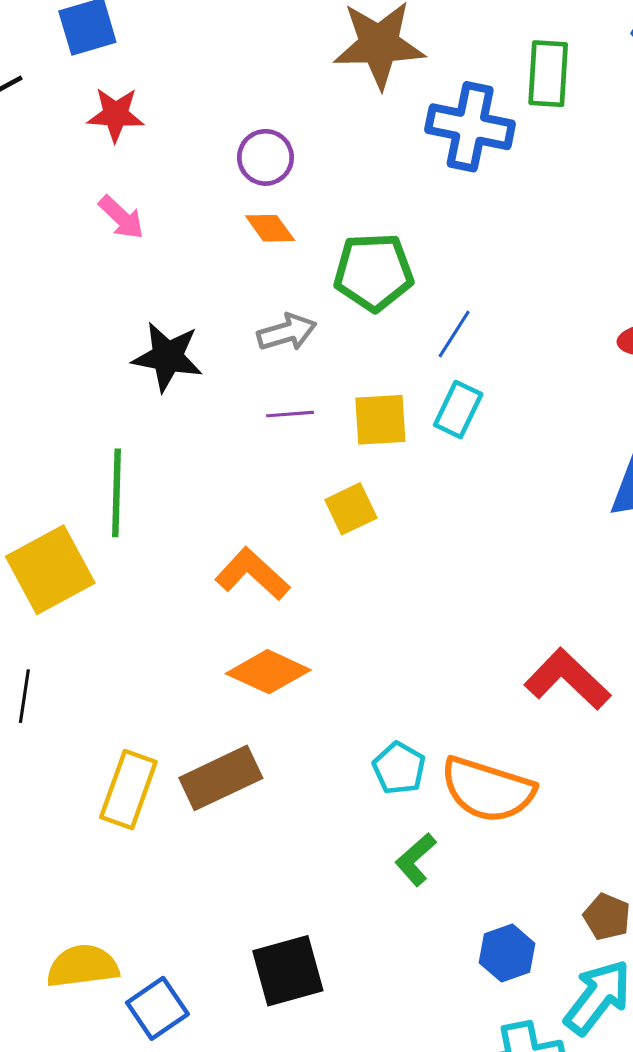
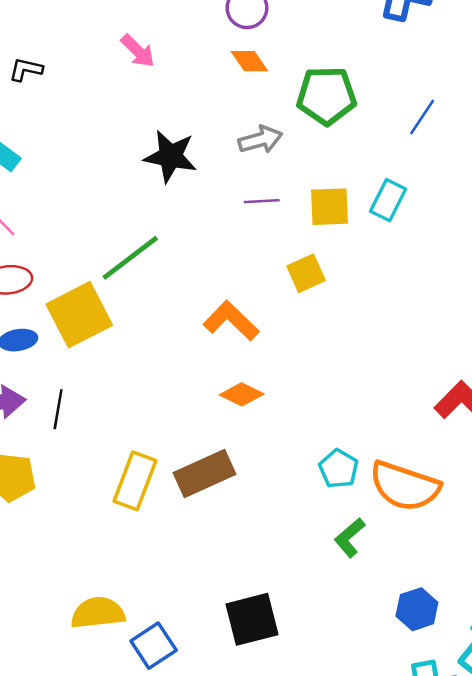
blue line: (454, 334) -> (422, 117), moved
green line: (117, 493) -> (130, 258), turned 50
orange diamond: (268, 672) -> (242, 394), size x0.7

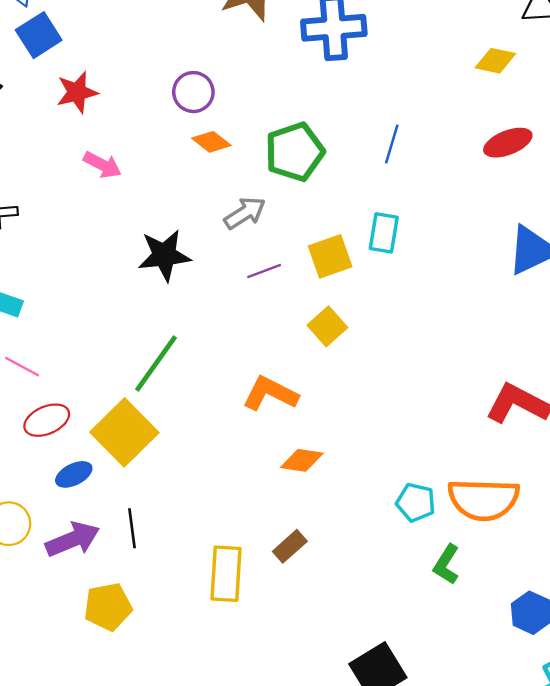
brown rectangle: (204, 473) -> (290, 546), size x0.6

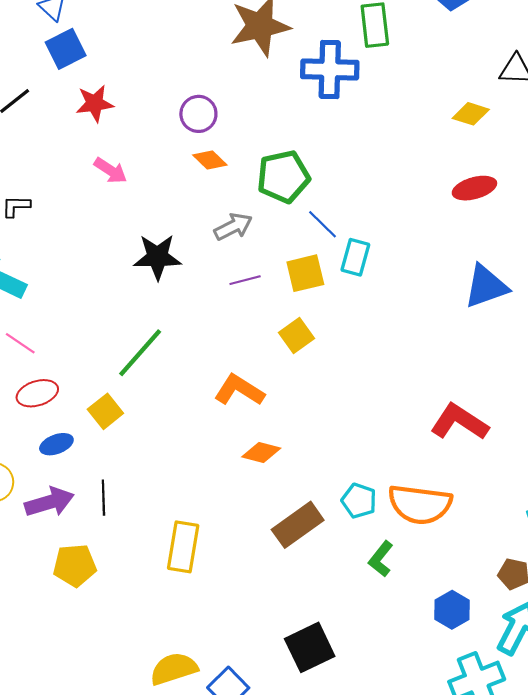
blue line: (392, 144) -> (322, 224), moved, turned -68
yellow square: (124, 432) -> (105, 411), size x0.6
brown rectangle: (290, 546) -> (298, 525), moved, size x1.6

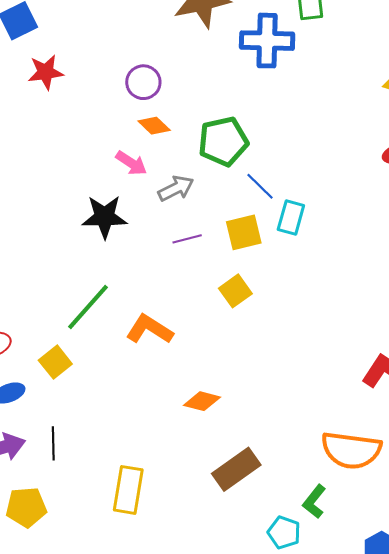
pink arrow: (111, 171) -> (131, 163), moved
orange L-shape: (239, 390) -> (149, 329), moved
cyan pentagon: (359, 501) -> (284, 532), moved

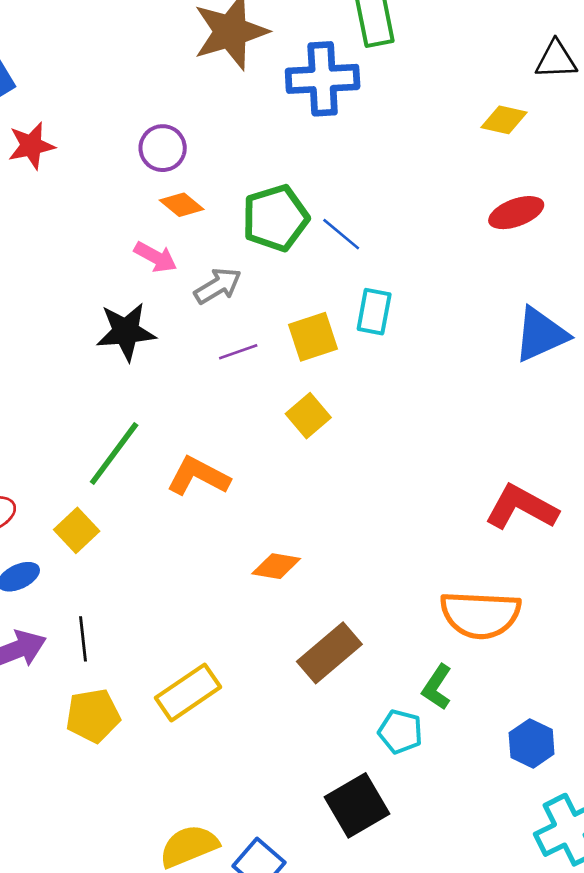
blue line: (260, 186) -> (341, 234), moved
yellow rectangle: (128, 490) -> (188, 692), turned 51
yellow pentagon: (26, 507) -> (93, 716), moved

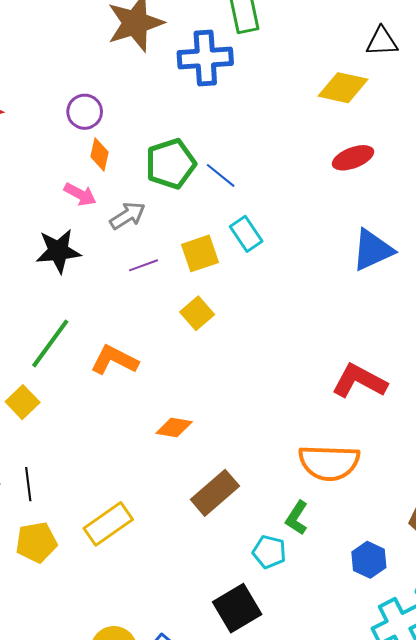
yellow diamond: (504, 120) -> (343, 88), size x1.4
orange diamond: (182, 205) -> (100, 154), turned 64
cyan rectangle: (374, 312) -> (246, 234), turned -44

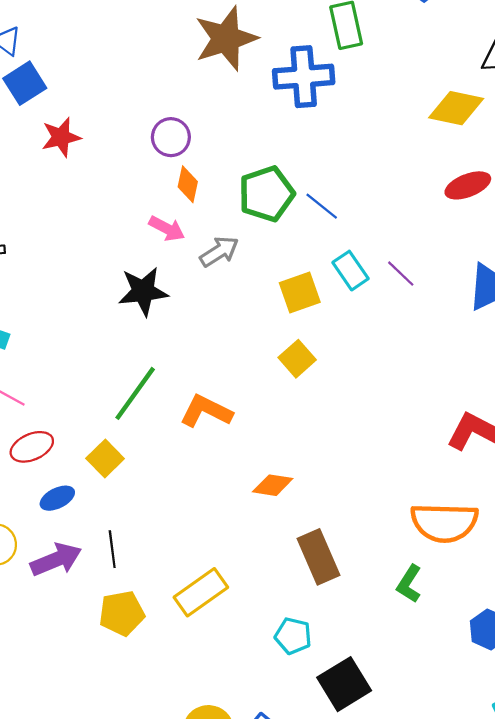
purple line: (144, 265) -> (401, 274), moved, turned 64
brown rectangle: (215, 493) -> (319, 557), turned -72
cyan pentagon: (269, 552) -> (293, 636), moved

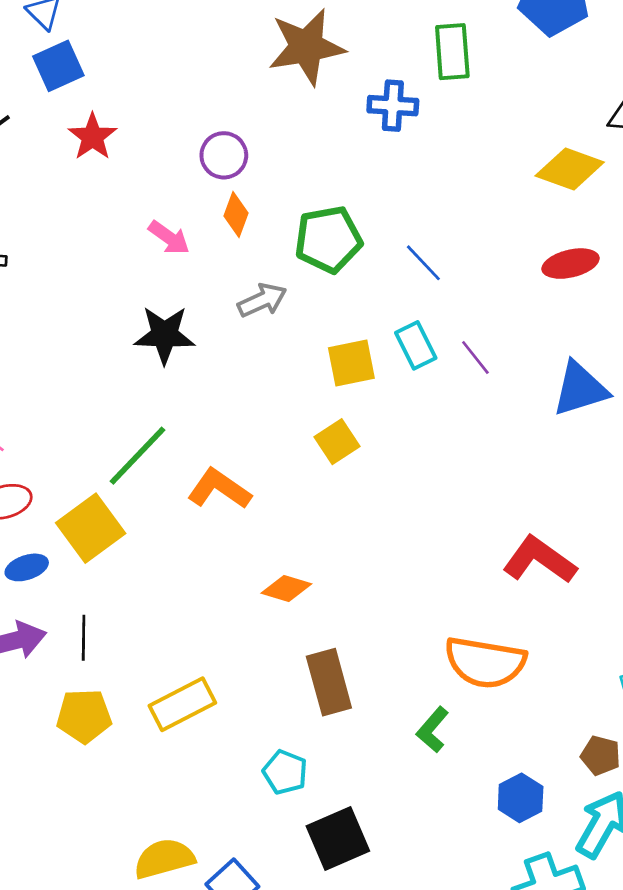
blue cross: (304, 77) -> (393, 106), size x0.7
red star: (61, 137) -> (92, 137), turned -30
blue line: (322, 206) -> (423, 263), moved
pink arrow: (167, 228) -> (169, 238), moved
yellow square: (105, 459) -> (91, 528), size x1.5

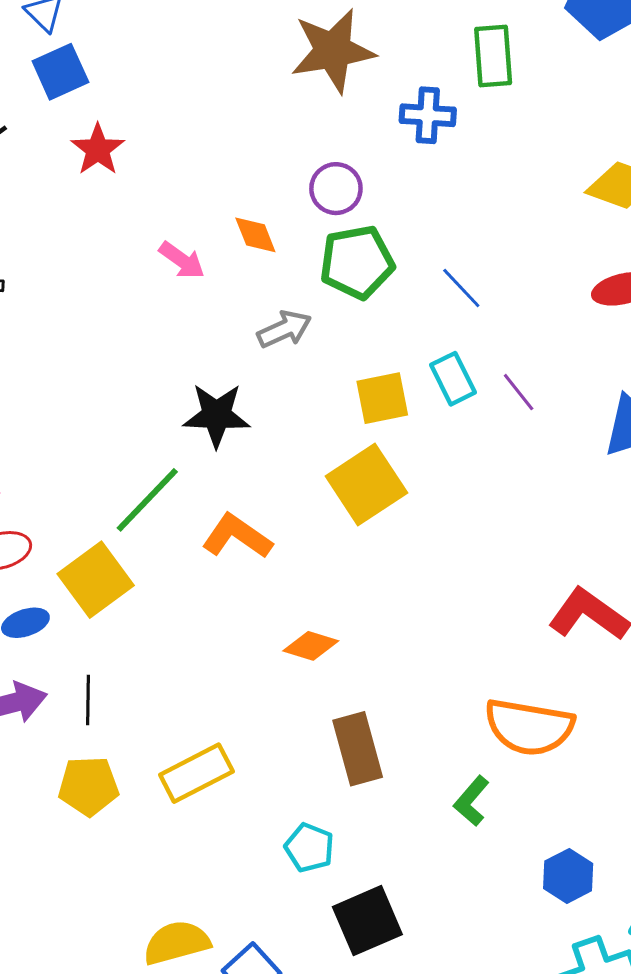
purple circle: (224, 155) -> (336, 189), moved
orange diamond: (236, 214) -> (255, 235), turned -42
black star: (164, 335) -> (217, 415), moved
yellow square: (337, 442) -> (366, 484), size x1.6

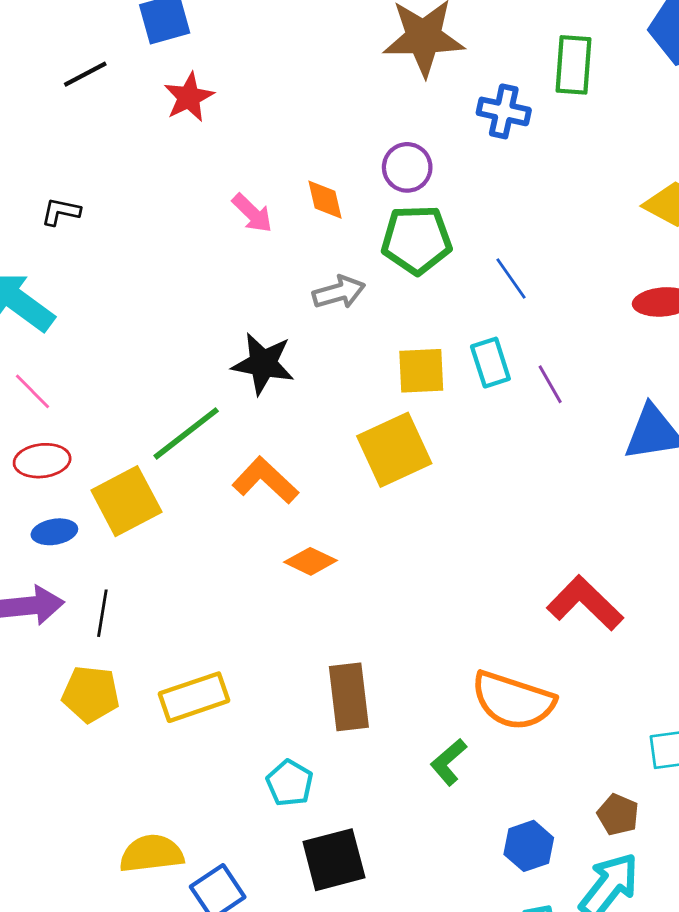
orange diamond: (311, 646) -> (311, 561), moved

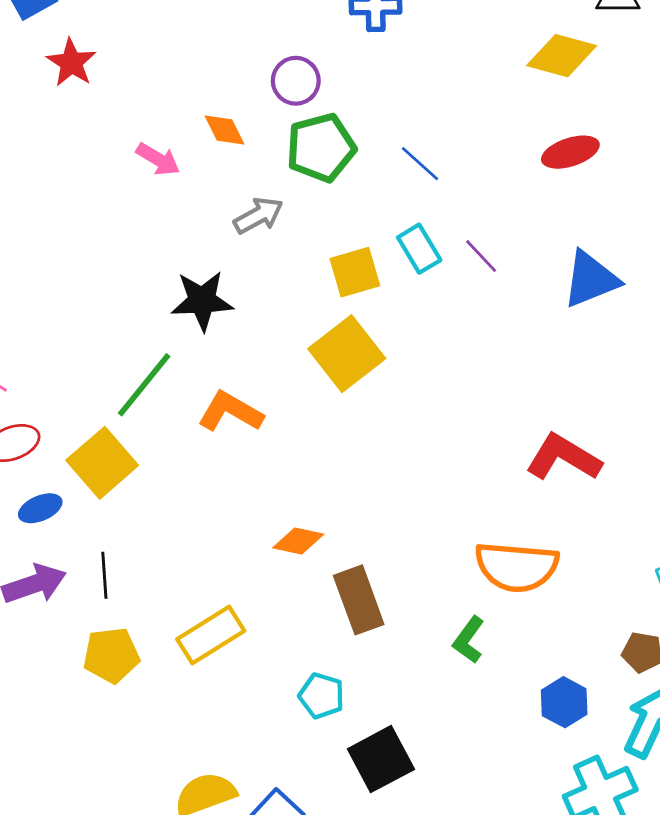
orange diamond: (311, 561) -> (298, 541), moved

